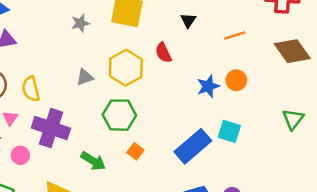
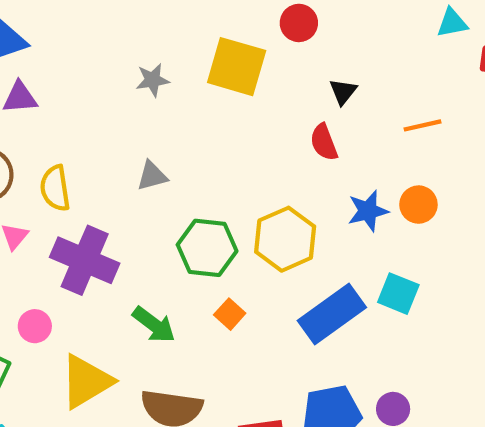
red semicircle: (163, 53) -> (324, 142), moved
yellow hexagon: (126, 68) -> (285, 239), moved
pink circle: (20, 155) -> (35, 326), moved

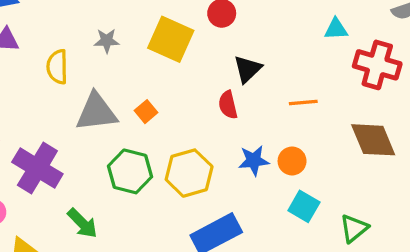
black triangle: (343, 92) -> (247, 69), size x1.4
gray triangle: (152, 176) -> (96, 112), size x1.8
yellow semicircle: (55, 188) -> (57, 67), moved
cyan square: (398, 294) -> (304, 206), moved
orange square: (230, 314) -> (146, 112), moved

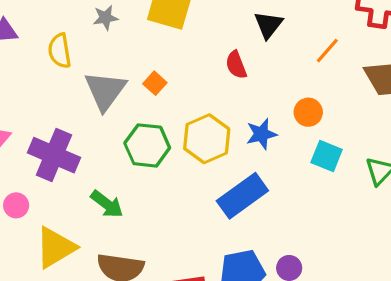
black triangle: (247, 69) -> (268, 25), moved
orange line: (303, 102) -> (327, 51), moved, turned -36
gray triangle: (96, 112) -> (105, 91), turned -39
blue star: (254, 161) -> (261, 134), moved

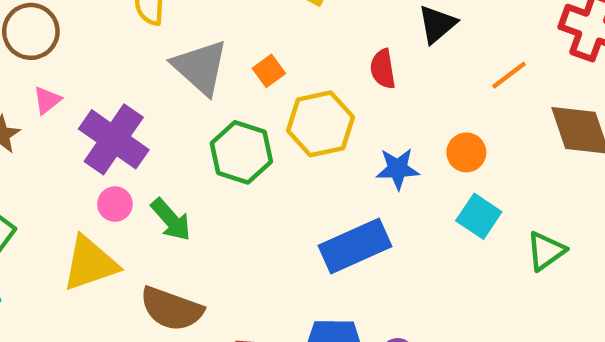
gray triangle: (105, 91) -> (200, 67), turned -36
yellow hexagon: (207, 139) -> (321, 124), moved
pink circle: (16, 205) -> (115, 204), moved

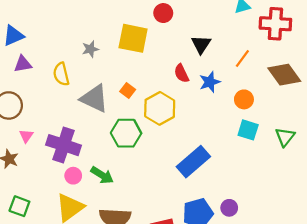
orange circle: (466, 152) -> (244, 99), moved
blue star: (398, 169) -> (210, 82), moved

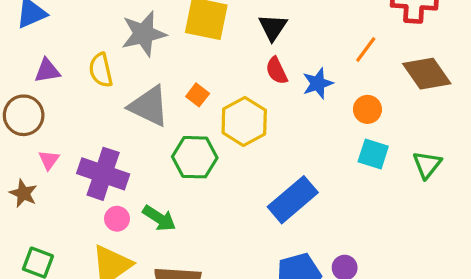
black triangle: (201, 44) -> (273, 27), moved
gray star: (90, 49) -> (144, 34), size x1.8
purple triangle: (23, 64) -> (47, 71), moved

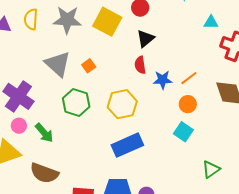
orange line: (366, 49) -> (189, 78), moved
yellow semicircle: (101, 70) -> (31, 19), moved
yellow hexagon: (244, 121) -> (122, 104), moved
green triangle: (427, 165) -> (211, 169), moved

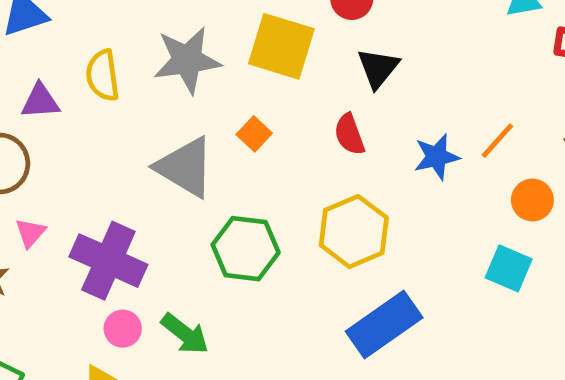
red semicircle: (140, 65) -> (349, 134), moved
orange square: (89, 66) -> (254, 134), moved
orange circle: (188, 104) -> (532, 200), moved

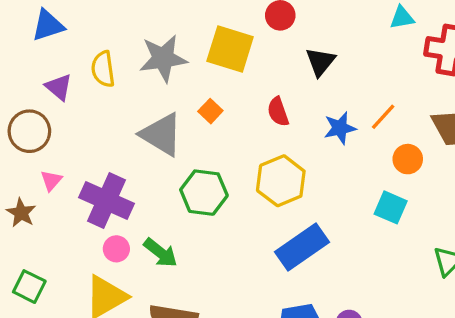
black triangle: (378, 68) -> (320, 62), moved
purple triangle: (40, 101) -> (59, 87), turned 44

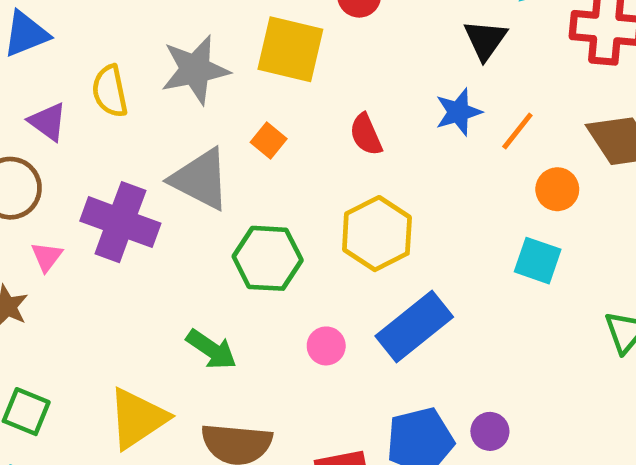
black triangle: (320, 62) -> (485, 40), moved
blue star: (340, 128) -> (458, 112), moved
purple cross: (106, 201) -> (120, 222), moved
pink circle: (116, 249) -> (326, 346), moved

